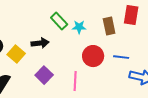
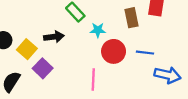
cyan star: (79, 27) -> (98, 30), moved
purple square: (44, 75) -> (43, 68), moved

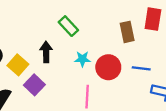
cyan star: (98, 30) -> (82, 59), moved
black arrow: (54, 37) -> (46, 52), turned -84

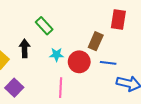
brown rectangle: (127, 32) -> (96, 41), moved, turned 36
purple square: (34, 85) -> (14, 88), moved

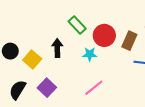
red circle: (79, 62) -> (104, 35), moved
pink line: (61, 88) -> (94, 88), turned 48

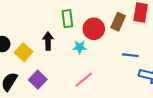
green rectangle: (77, 25) -> (67, 19), turned 36
brown rectangle: (129, 41) -> (118, 22), moved

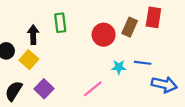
green rectangle: (67, 19) -> (60, 23), moved
black arrow: (48, 41) -> (33, 35), moved
cyan star: (80, 47) -> (119, 67), moved

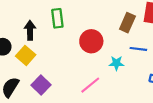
red circle: (104, 35) -> (91, 41), moved
blue line: (143, 63) -> (138, 49), moved

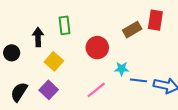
brown rectangle: (127, 23) -> (132, 30), turned 36
blue line: (138, 49) -> (138, 80), moved
yellow square: (26, 55) -> (54, 61), moved

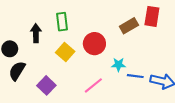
yellow square: (54, 61) -> (65, 52), moved
black semicircle: (19, 92) -> (17, 71), moved

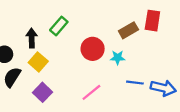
green rectangle: (62, 22) -> (59, 26), turned 48
yellow square: (65, 52) -> (38, 62), moved
cyan star: (118, 65) -> (118, 58), moved

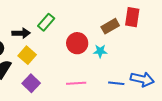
black arrow: (32, 38) -> (21, 33), turned 90
blue line: (135, 83) -> (116, 83), moved
pink line: (91, 92) -> (76, 83), turned 36

